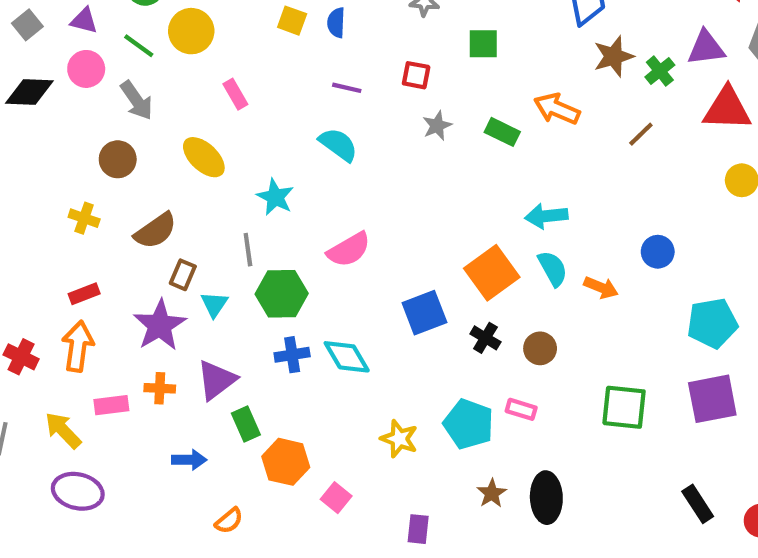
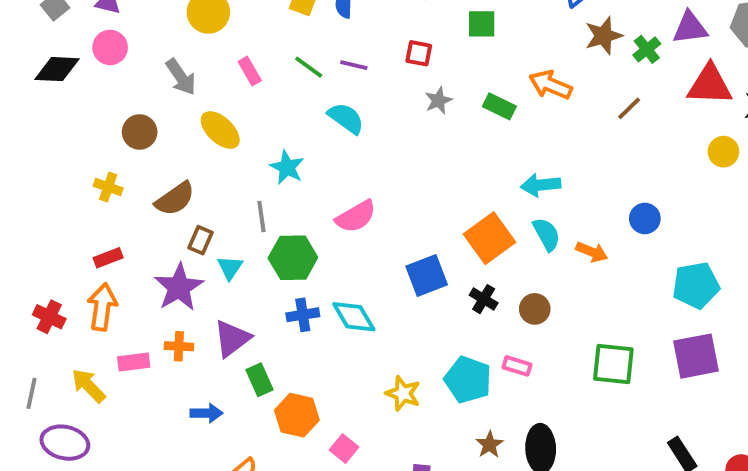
green line: (139, 46) -> (309, 67), moved
gray arrow: (137, 100) -> (181, 77), moved
purple ellipse: (78, 491) -> (65, 443), moved

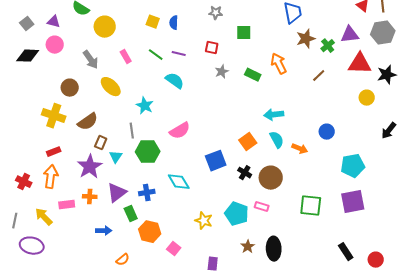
orange arrow: (550, 85) -> (279, 64), turned 40
yellow cross: (108, 187) -> (54, 116), size x1.6
orange square: (490, 238) -> (248, 142), size x0.7
brown circle: (535, 309) -> (271, 178), size x1.5
blue cross: (303, 315) -> (147, 193), moved

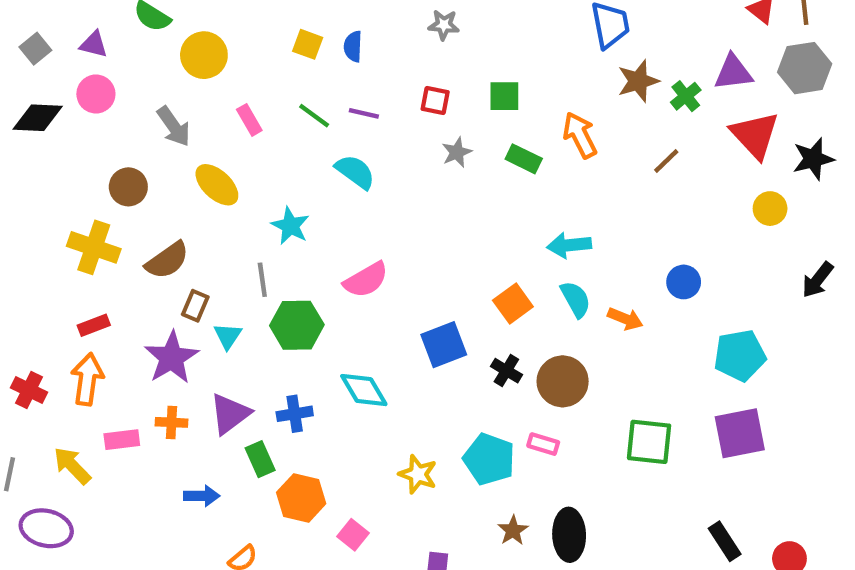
green square: (244, 33) -> (504, 96), moved
red triangle: (360, 64) -> (755, 135), turned 45

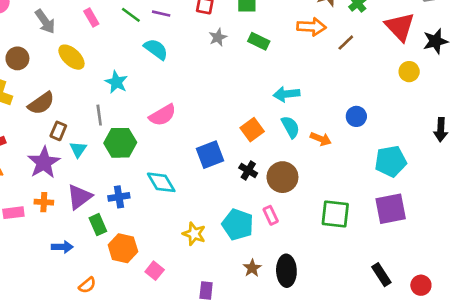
orange arrow: (580, 135) -> (311, 27), moved, turned 120
black arrow: (818, 280) -> (441, 130), moved, turned -35
pink rectangle: (543, 444) -> (271, 215), turned 48

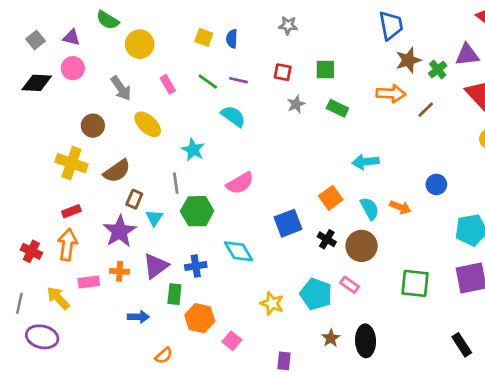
cyan semicircle: (290, 127) -> (370, 209), moved
pink rectangle: (271, 215) -> (349, 285), turned -30
green rectangle: (98, 225) -> (174, 294), turned 30

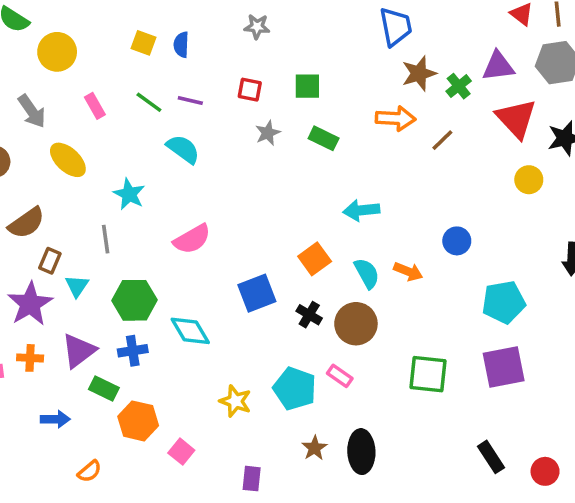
green hexagon: (197, 211) -> (135, 300), moved
green rectangle: (174, 294) -> (104, 389), turned -70

